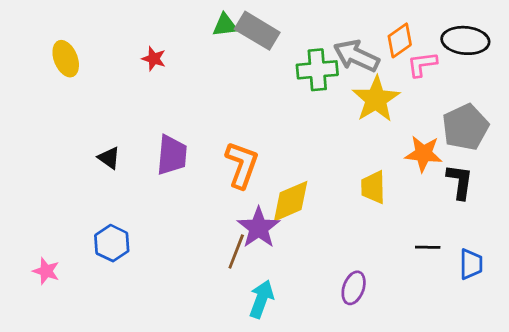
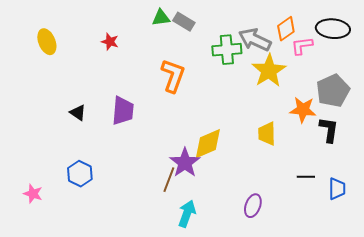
gray rectangle: (257, 31) -> (184, 22), size x0.7
orange L-shape: (242, 165) -> (173, 76), moved

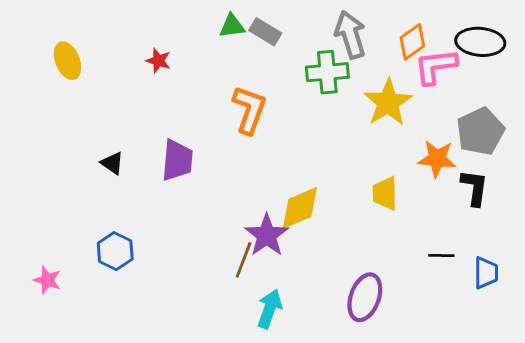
gray arrow: (255, 40) -> (350, 35), moved, turned 48
pink L-shape: (302, 46) -> (436, 66), size x1.4
purple ellipse: (253, 206) -> (365, 297), size x1.4

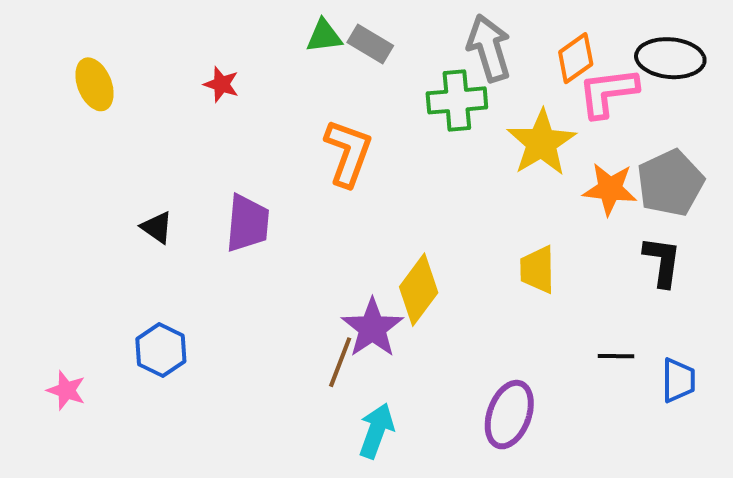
orange star: (437, 159) -> (610, 189), moved
yellow diamond: (300, 208) -> (419, 290), turned -30

